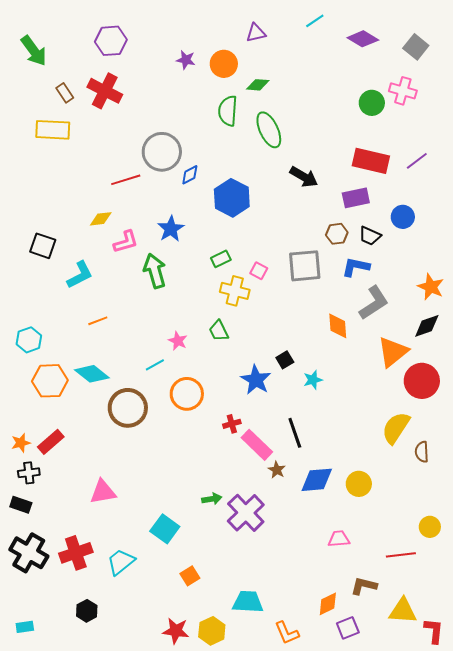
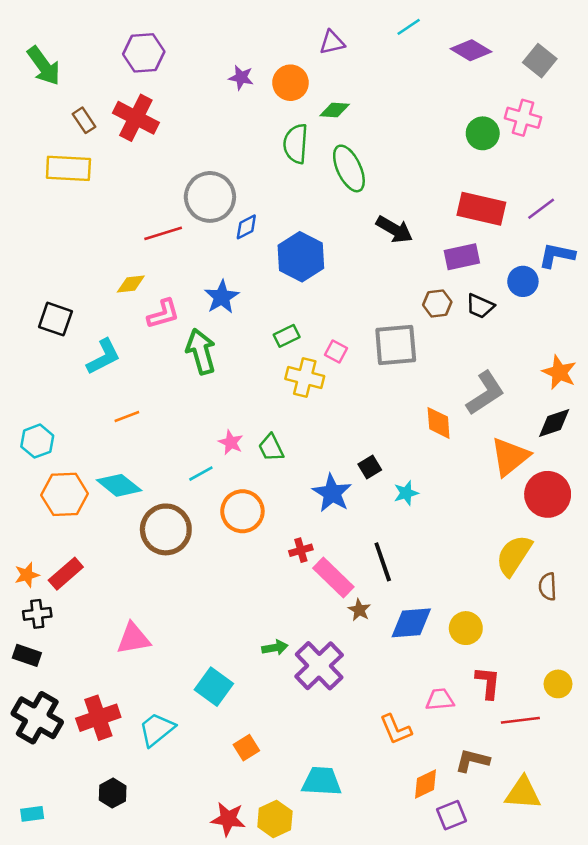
blue L-shape: (356, 267) -> (557, 255), moved
green trapezoid: (219, 331) -> (271, 448), moved
red L-shape: (434, 631) -> (488, 683), moved
orange L-shape: (287, 633) -> (396, 729), moved

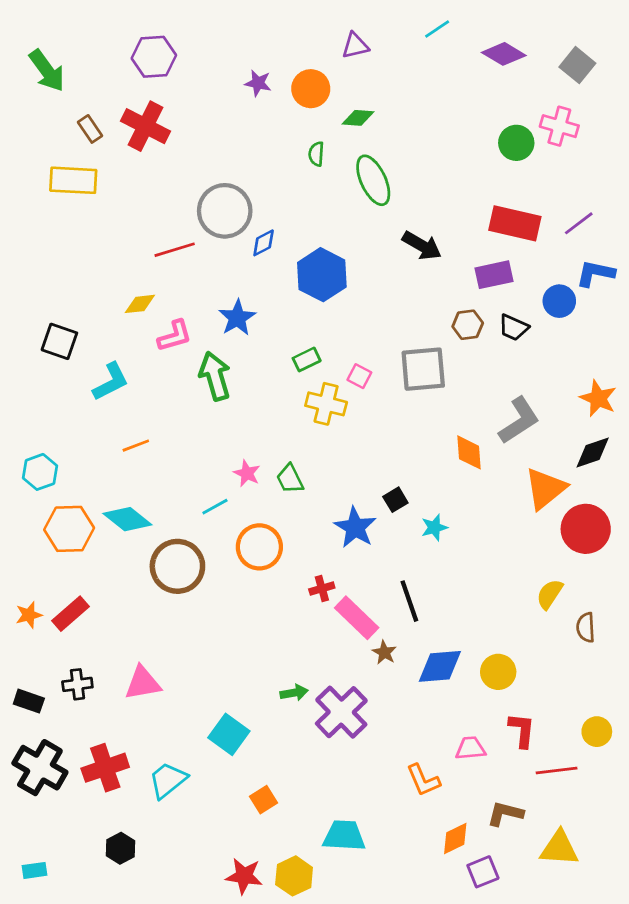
green semicircle: (296, 144) -> (316, 154), size x0.6
yellow semicircle: (514, 555) -> (550, 594), size x0.7
black cross: (37, 614) -> (77, 684), moved

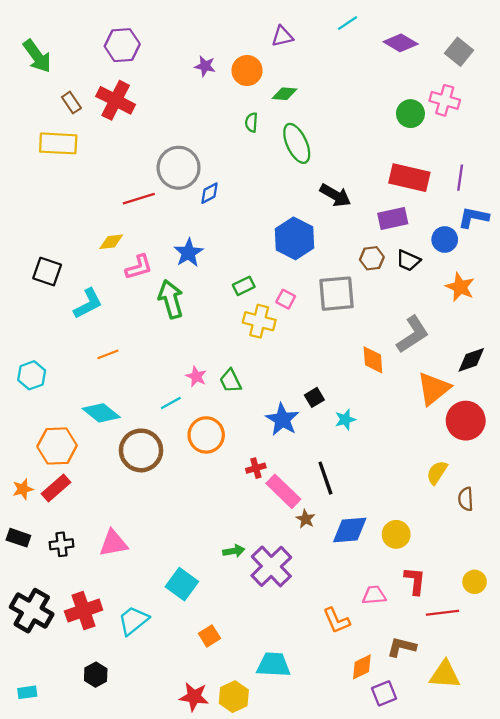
purple line: (579, 223) -> (460, 178), turned -45
blue hexagon: (322, 275) -> (295, 238), moved
orange star: (598, 398) -> (460, 287), moved
orange hexagon: (69, 529) -> (57, 446), moved
black rectangle: (29, 701) -> (18, 538), moved

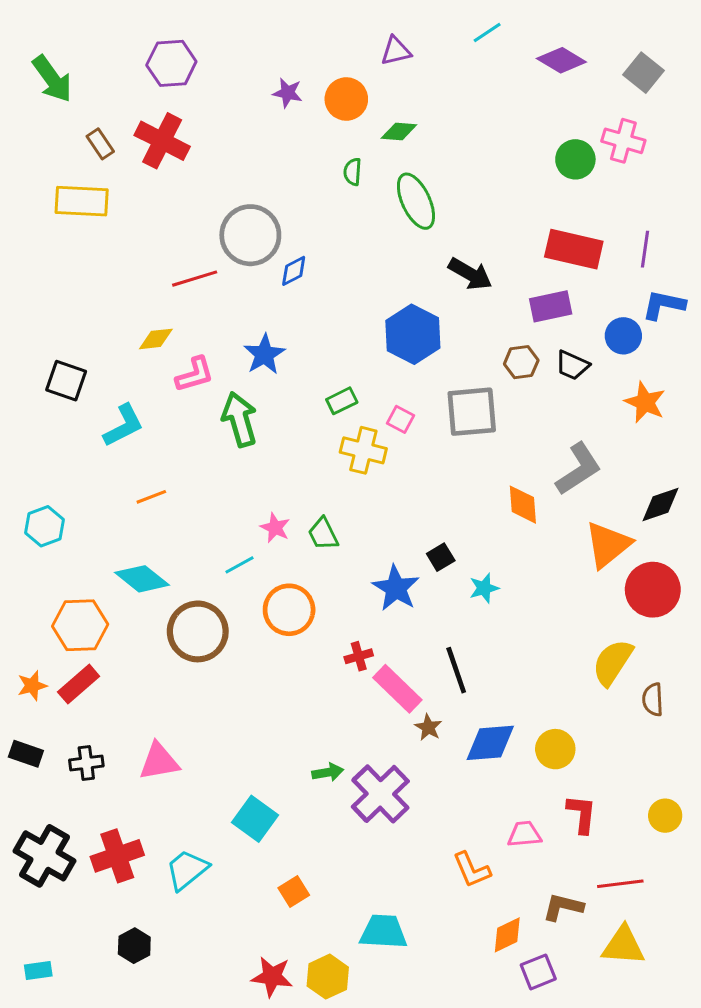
yellow semicircle: (437, 473) -> (613, 662), size x1.4
red line: (442, 613) -> (620, 884), moved

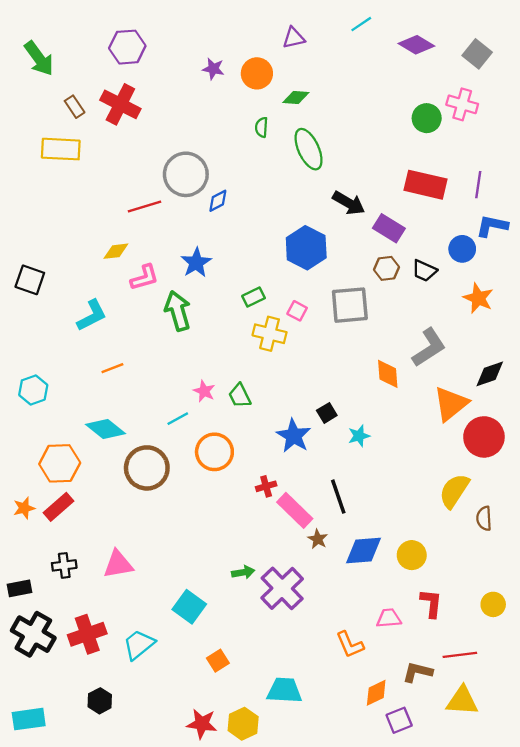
purple rectangle: (551, 306) -> (389, 228), moved, turned 44
black square: (66, 381) -> (30, 280), moved
black rectangle: (26, 754) -> (19, 588), moved, turned -30
cyan rectangle: (38, 970) -> (29, 719), size x1.6

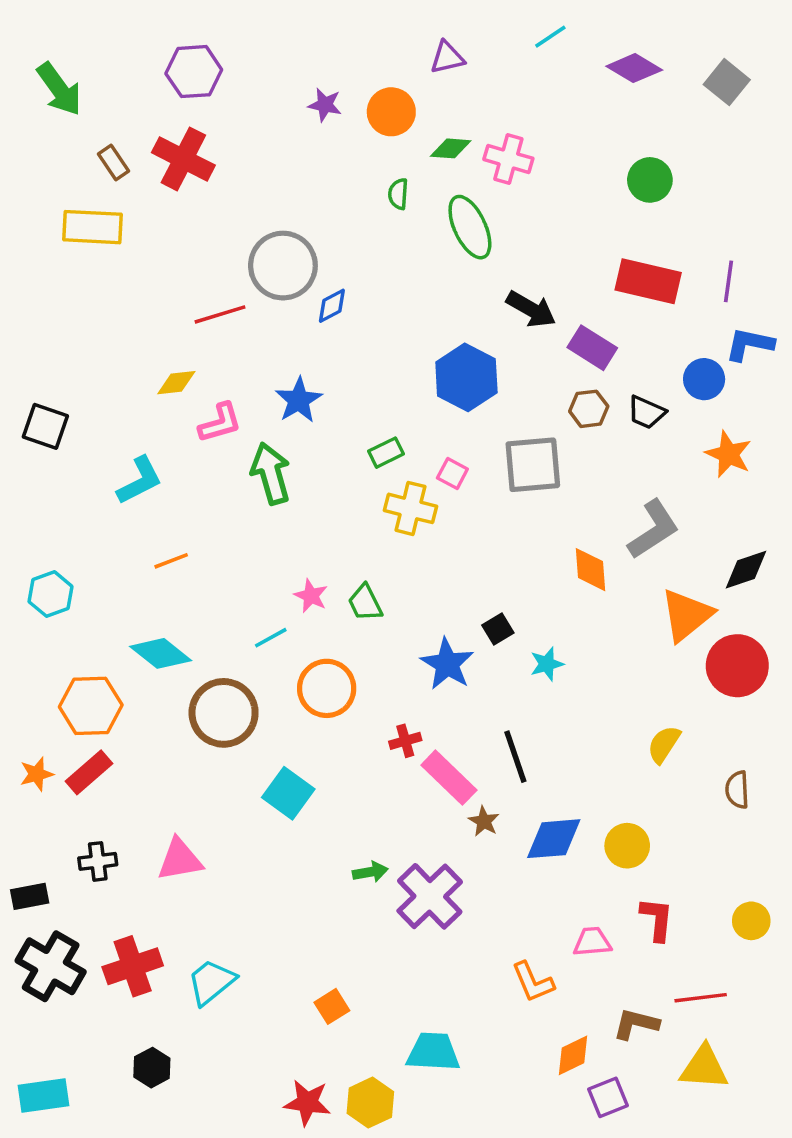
pink cross: (462, 104) -> (508, 159), moved
yellow semicircle: (454, 491) -> (664, 744), moved, size x0.7
cyan square: (189, 607) -> (288, 793), moved

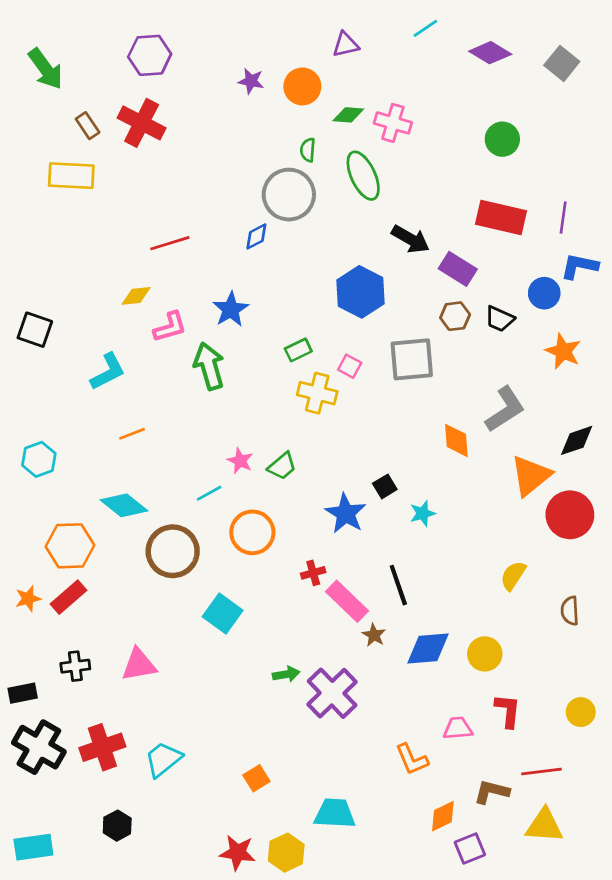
gray circle: (283, 266) -> (289, 195), moved
green trapezoid: (365, 603) -> (282, 466), turned -104

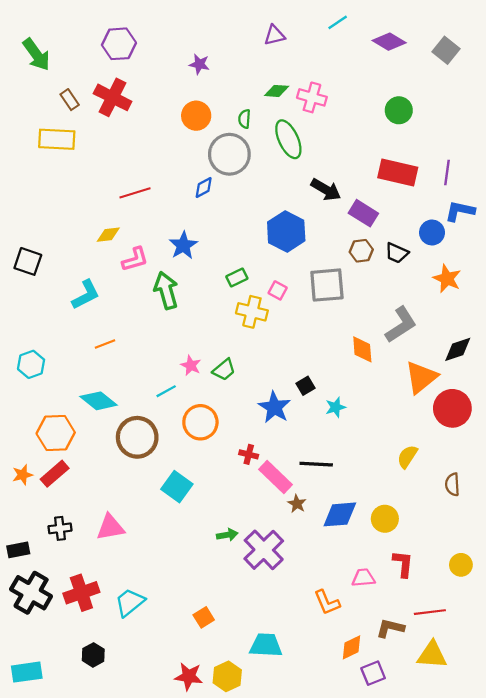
orange circle: (302, 86) -> (196, 116), moved
red cross: (313, 573) -> (249, 454), turned 30
black line: (398, 585) -> (316, 464), turned -68

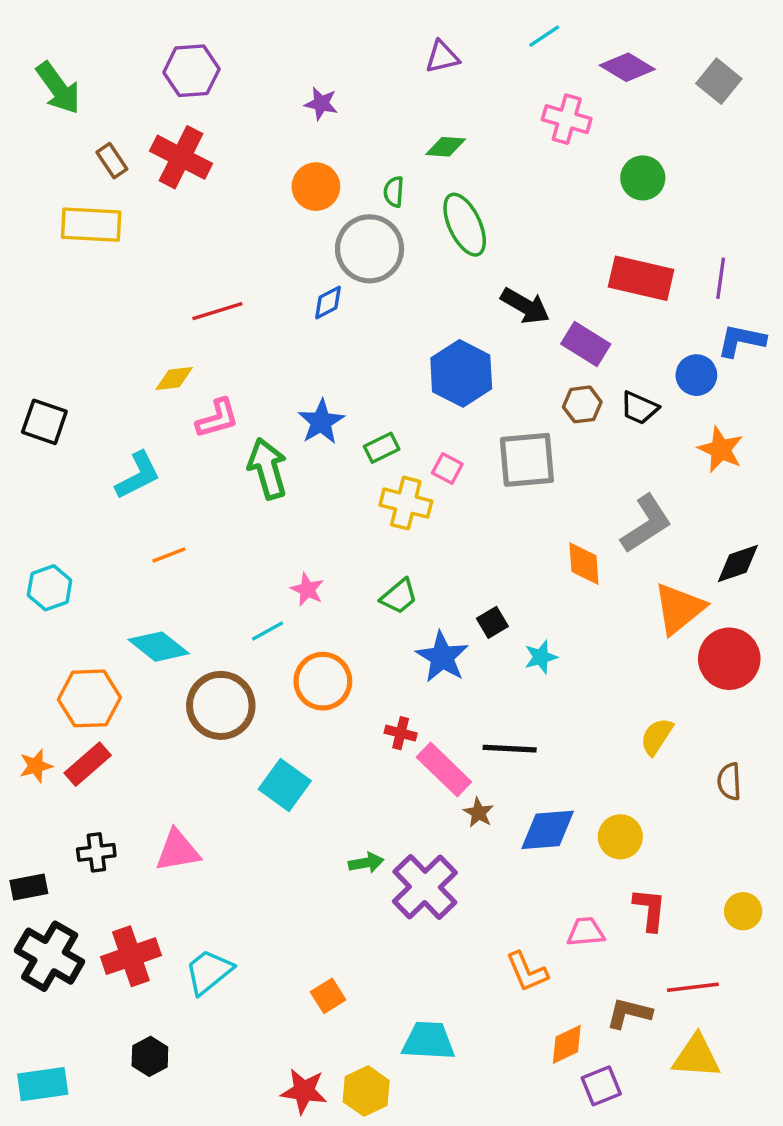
pink cross: (312, 97) -> (567, 119), moved
blue star: (183, 245) -> (321, 422), moved
green trapezoid: (224, 370) -> (399, 596), moved

